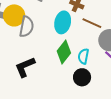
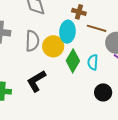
yellow circle: (14, 15) -> (53, 46), moved
black circle: (82, 77) -> (103, 92), moved

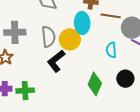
green diamond: (73, 61) -> (95, 84), moved
black L-shape: (36, 81) -> (56, 61), moved

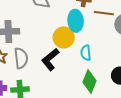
gray semicircle: (48, 37) -> (21, 58), moved
cyan semicircle: (111, 50) -> (86, 53), moved

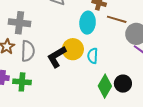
yellow circle: (64, 37) -> (73, 49), moved
green diamond: (90, 82) -> (105, 86), moved

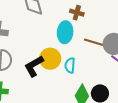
brown line: (117, 19) -> (94, 42), moved

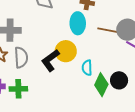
cyan semicircle: (70, 65) -> (87, 68), moved

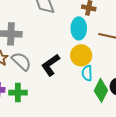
yellow circle: (66, 51) -> (81, 55), moved
gray semicircle: (21, 58) -> (21, 61), turned -45

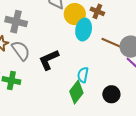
yellow circle: (81, 55) -> (75, 14), moved
green diamond: (101, 90) -> (76, 92), moved

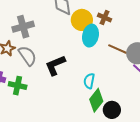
gray cross: (16, 22) -> (23, 27), turned -30
green diamond: (76, 92) -> (96, 100), moved
black circle: (111, 94) -> (112, 110), moved

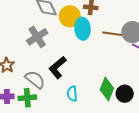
gray cross: (23, 27) -> (37, 37), moved
gray semicircle: (27, 56) -> (35, 80), moved
cyan semicircle: (89, 81) -> (72, 94), moved

